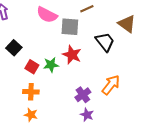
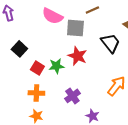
purple cross: (83, 95) -> (72, 96), moved

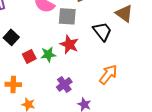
red square: (37, 68) -> (29, 56), turned 32
orange cross: (36, 93) -> (13, 84), moved

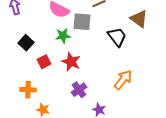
red star: (69, 44) -> (71, 62), moved
green star: (48, 54) -> (63, 36), moved

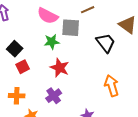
red square: (44, 62) -> (23, 67), moved
orange arrow: (123, 80) -> (112, 86), turned -55
purple cross: (79, 90) -> (54, 96), moved

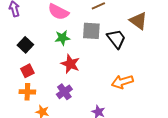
gray square: (71, 28) -> (91, 31), moved
red square: (23, 67) -> (27, 71), moved
orange arrow: (112, 86) -> (122, 82), turned -90

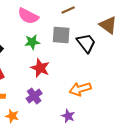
orange arrow: (122, 82) -> (80, 89), moved

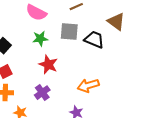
black trapezoid: (86, 43) -> (94, 40), turned -30

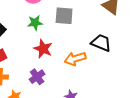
black trapezoid: (94, 40) -> (101, 43), moved
orange arrow: (88, 86) -> (75, 59), moved

